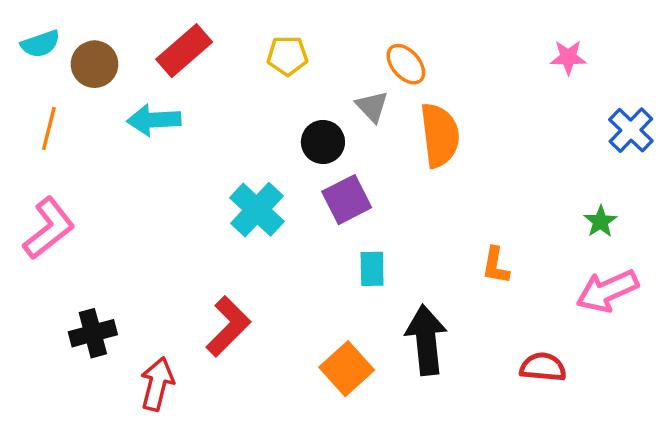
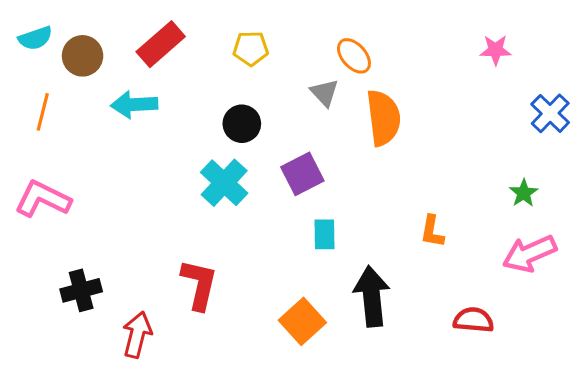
black circle: (323, 142) -> (242, 124), moved
pink L-shape: (49, 228) -> (43, 199), turned -116
red L-shape: (228, 326) -> (199, 285), turned -32

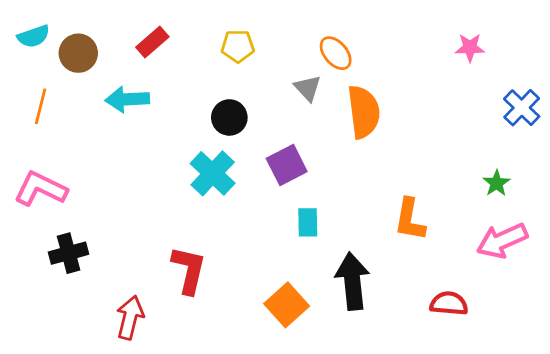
red rectangle: (161, 44) -> (152, 42), size x0.7
orange L-shape: (432, 231) -> (410, 220), size x1.4
black cross: (81, 290) -> (69, 253), moved

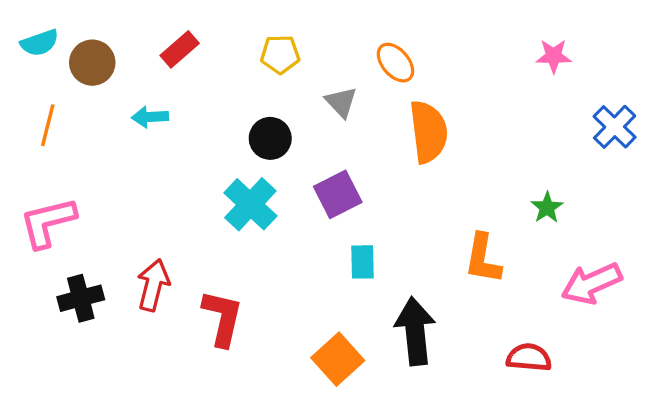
gray triangle: (308, 88) -> (341, 102), moved
cyan arrow: (127, 99) -> (150, 117), size x0.7
green star: (496, 183) -> (547, 208), moved
pink L-shape: (41, 189) -> (48, 222), turned -40
red arrow: (130, 317) -> (153, 285), moved

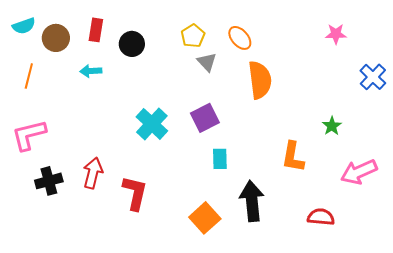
red rectangle: (180, 49) -> (96, 30), moved, turned -40
yellow pentagon: (280, 54) -> (193, 36), moved, turned -30
black circle: (270, 138) -> (132, 44), moved

